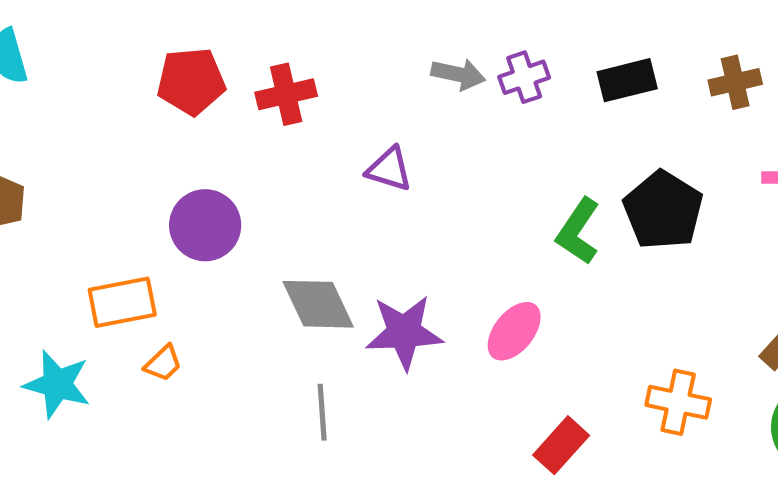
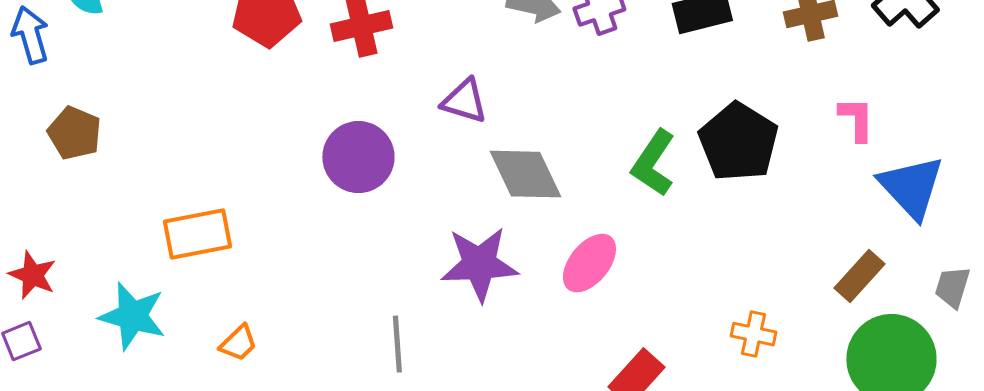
purple circle: (205, 225) -> (358, 157), moved
gray diamond: (318, 304) -> (525, 174), moved
orange trapezoid: (163, 363) -> (238, 343), moved
orange cross: (678, 402) -> (753, 334), size x0.7

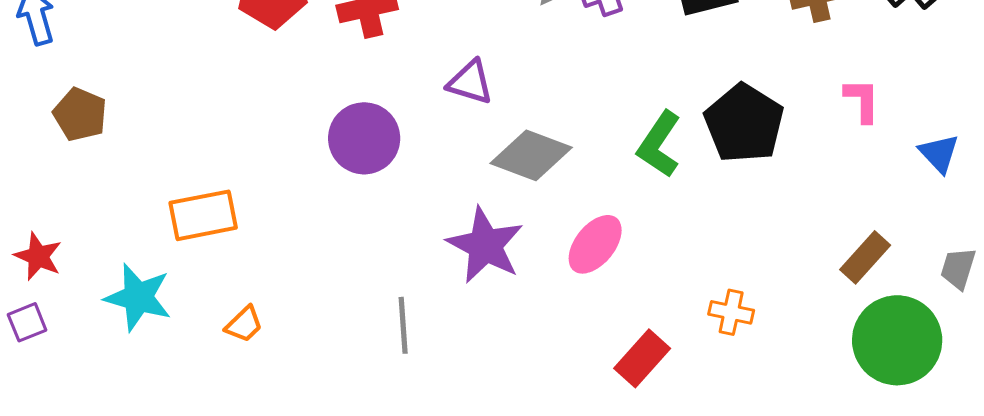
gray diamond: (525, 174) -> (531, 155), turned -44
blue triangle: (911, 187) -> (939, 153), moved, size x0.6
purple star: (479, 264) -> (485, 245), turned 30
orange cross: (753, 334) -> (731, 312), moved

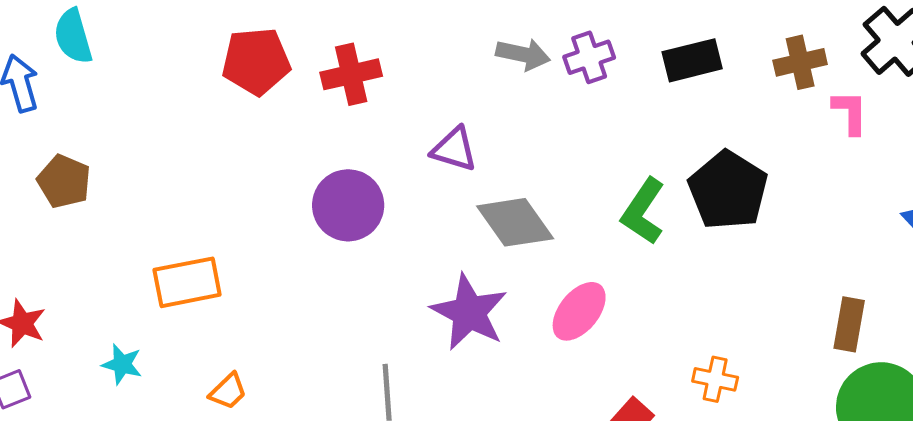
pink L-shape: (862, 100) -> (850, 112), moved
gray diamond: (531, 155) -> (515, 222), turned 34
brown rectangle: (865, 257) -> (849, 324), turned -32
cyan star: (138, 297) -> (122, 364), size x0.6

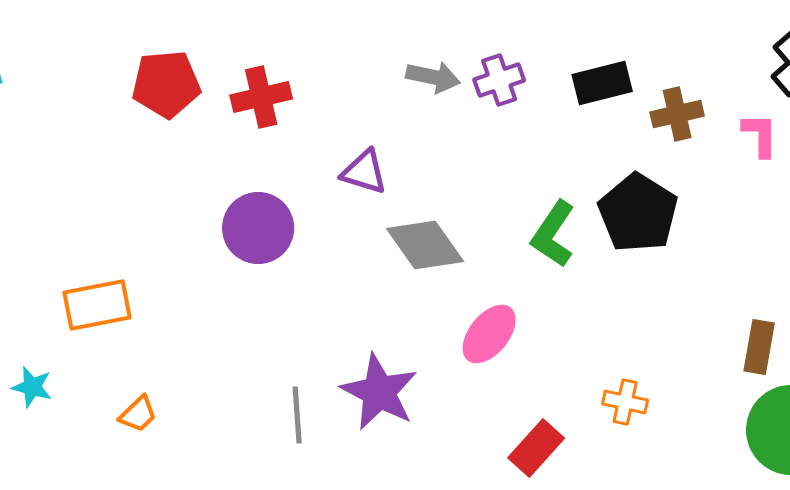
brown cross: (800, 62) -> (677, 114), moved
purple star: (469, 312) -> (379, 392), moved

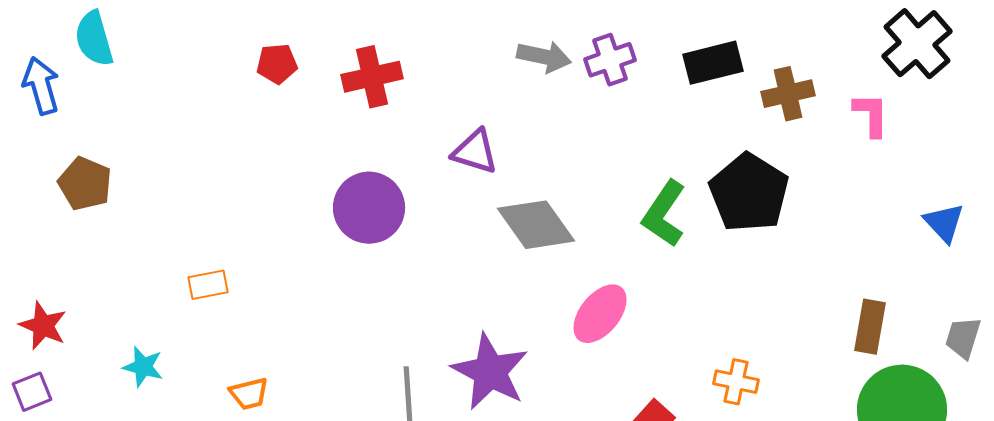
red pentagon: (166, 84) -> (277, 64), size x0.6
orange rectangle: (97, 305) -> (208, 285), size x0.6
orange trapezoid: (138, 414) -> (249, 394), turned 30

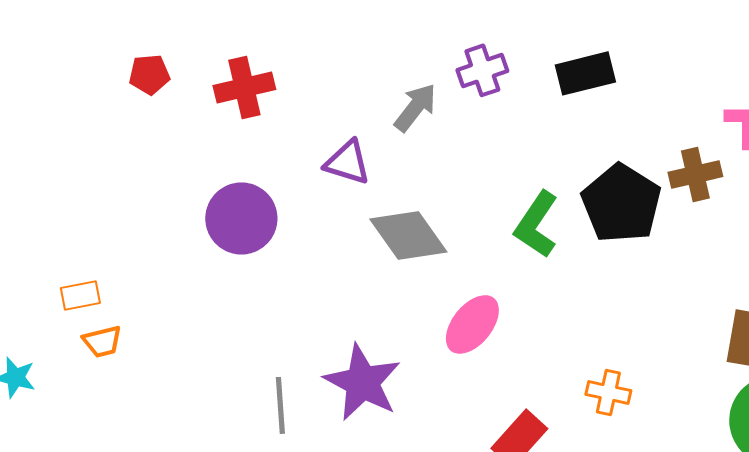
gray arrow: (544, 57) -> (415, 107), moved, turned -64
brown cross: (788, 94) -> (695, 174), moved
orange trapezoid: (249, 394) -> (102, 341), moved

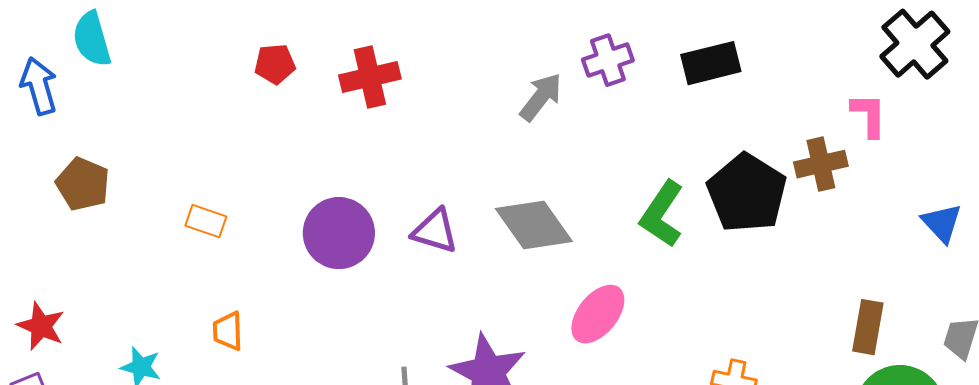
purple triangle: (347, 162) -> (435, 231), moved
purple circle: (241, 218) -> (339, 233), moved
orange rectangle: (80, 295) -> (206, 221), moved, turned 30
orange trapezoid: (102, 341) -> (228, 331), turned 102

